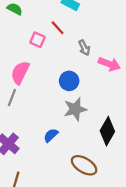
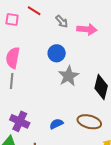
pink square: (38, 40) -> (12, 20), moved
blue semicircle: (51, 135) -> (56, 124), moved, turned 32

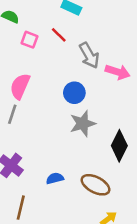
gray arrow: (62, 21) -> (89, 55), size x1.5

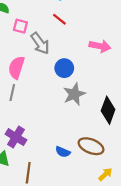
red line: (59, 35) -> (59, 19), moved
gray arrow: (89, 55) -> (40, 43), moved
blue semicircle: (55, 178) -> (63, 152), moved, turned -136

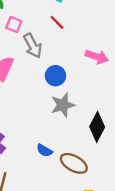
blue semicircle: (63, 152) -> (44, 150), moved

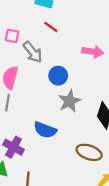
blue semicircle: (44, 150) -> (45, 130), moved, size x1.5

